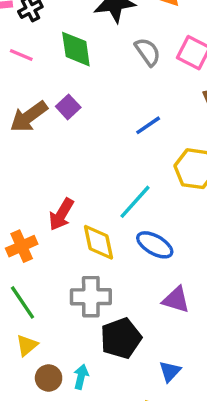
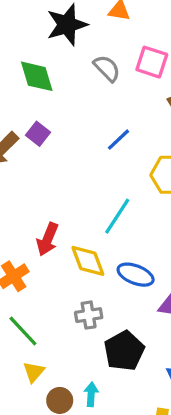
blue ellipse: (155, 245) -> (136, 275), moved
gray cross: (91, 297) -> (89, 315), size x0.7

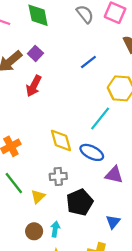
cyan line: (117, 216) -> (100, 118), moved
red arrow: (48, 239) -> (34, 86), moved
yellow triangle: (34, 372) -> (38, 196), moved

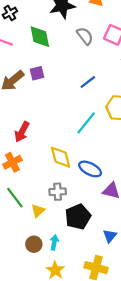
purple square: (35, 53) -> (37, 73), turned 32
red arrow: (34, 86) -> (22, 132), moved
cyan line: (100, 118) -> (86, 123), moved

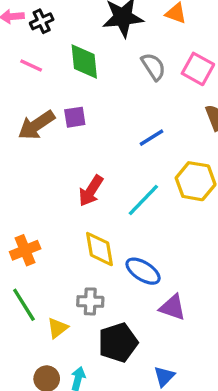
red arrow: (22, 132) -> (91, 191), moved

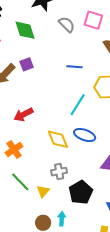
blue line: (151, 138) -> (75, 67), turned 49
red arrow: (91, 191) -> (24, 114), moved, turned 42
blue ellipse: (143, 271) -> (85, 135), moved

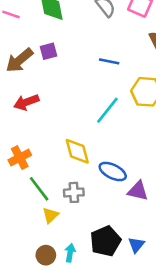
red arrow: (24, 114) -> (26, 102), moved
blue ellipse: (85, 135) -> (113, 171), moved
green line: (20, 182) -> (39, 189), moved
black pentagon: (81, 192) -> (105, 241), moved

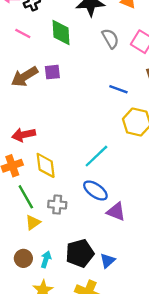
blue line: (109, 61) -> (118, 89), moved
red arrow: (26, 102) -> (24, 135), moved
cyan line: (107, 110) -> (96, 156), moved
yellow diamond: (77, 151) -> (46, 165), moved

